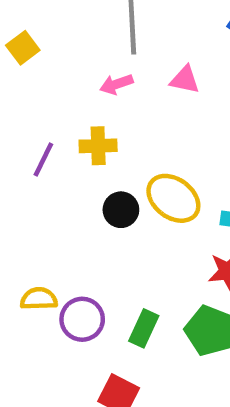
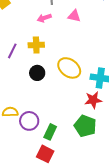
black circle: (121, 210) -> (37, 73), moved
green rectangle: (144, 328) -> (50, 132), moved

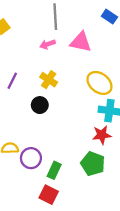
pink triangle: (74, 16) -> (81, 42), size x1.5
yellow cross: (36, 45) -> (49, 80), moved, turned 35
yellow ellipse: (69, 68) -> (99, 83), moved

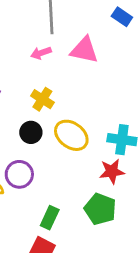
yellow ellipse: (99, 83) -> (71, 135), moved
purple circle: (31, 158) -> (19, 174), moved

